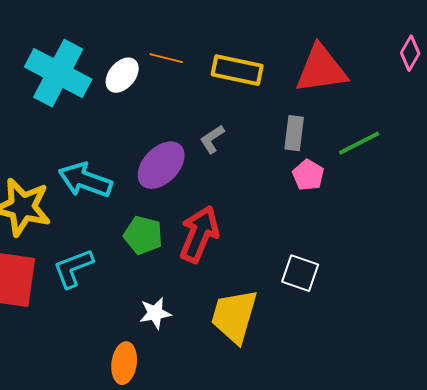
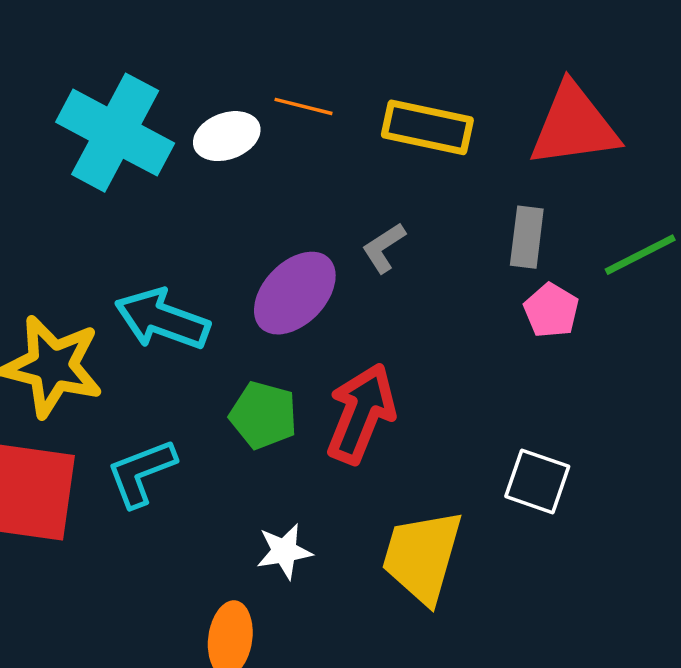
white ellipse: (122, 75) -> (227, 136), turned 30

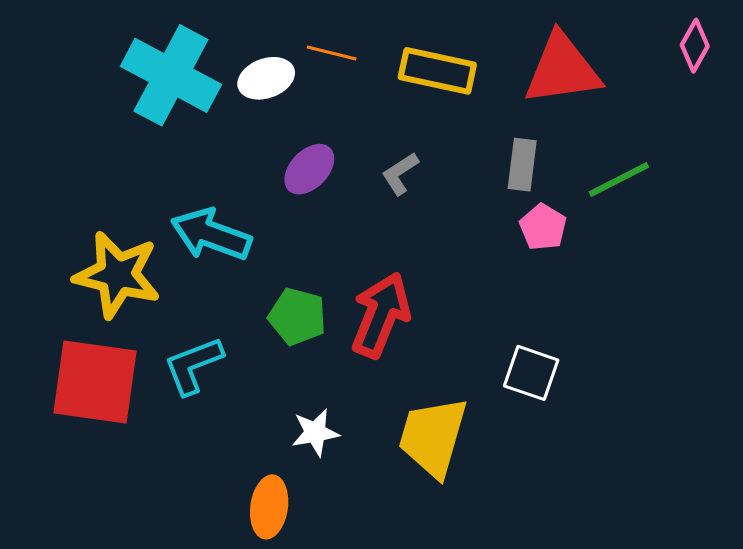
purple ellipse: (295, 293) -> (309, 169), moved, size x0.7

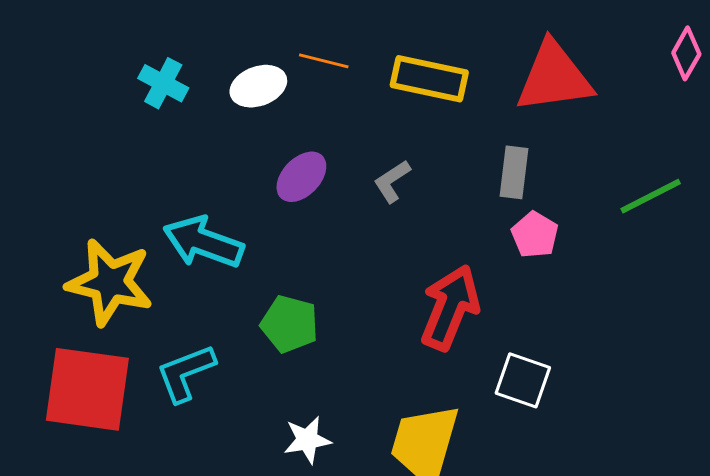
cyan cross: (171, 75) -> (163, 83), size x0.5
green line: (619, 180) -> (651, 196), moved
red arrow: (381, 315) -> (450, 308), moved

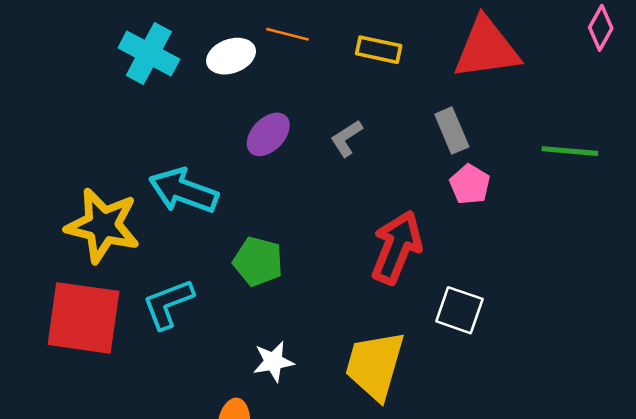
yellow rectangle: (429, 79) -> (379, 50), size x0.7
cyan cross: (163, 83) -> (149, 54), size x1.4
gray rectangle: (514, 172) -> (452, 131), turned -30
green line: (651, 196) -> (570, 151), turned 32

